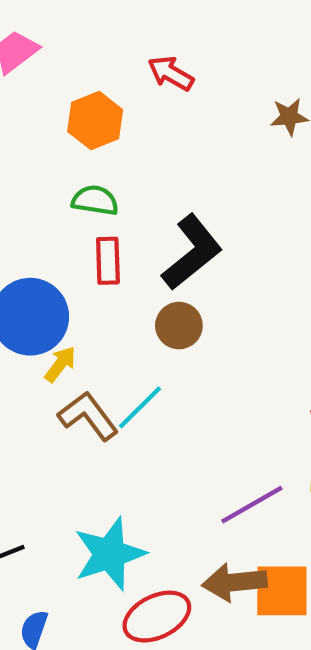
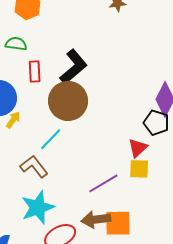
green semicircle: (95, 200) -> (16, 44), moved
brown circle: (179, 326) -> (68, 101), size x1.8
brown L-shape: (88, 416) -> (34, 167), moved

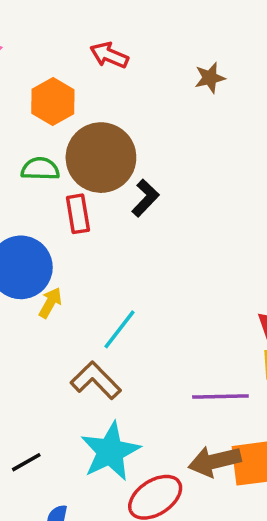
black L-shape: (73, 67) -> (145, 198), size x0.6
brown circle: (68, 101) -> (101, 158), moved
purple line: (103, 183) -> (220, 396), turned 36

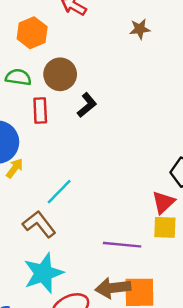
brown circle: (101, 158) -> (60, 74), size x0.7

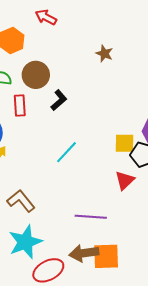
brown star: (140, 29) -> (104, 53), moved, turned 30
cyan line: (59, 192) -> (66, 152), moved
yellow square: (165, 227) -> (124, 143), moved

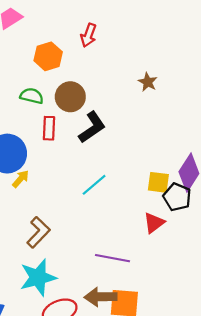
red arrow: (46, 17) -> (88, 35), turned -105
black L-shape: (59, 100) -> (92, 127), size x1.4
brown L-shape: (21, 201) -> (38, 232), turned 76

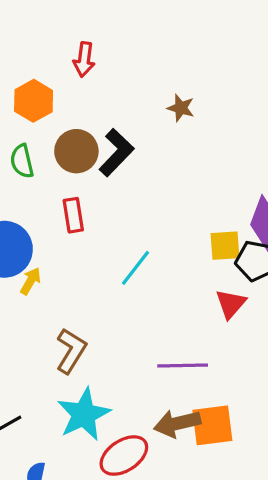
green semicircle: (32, 96) -> (22, 161), turned -105
black L-shape: (92, 127) -> (116, 153), moved
red rectangle: (49, 128) -> (73, 215), moved

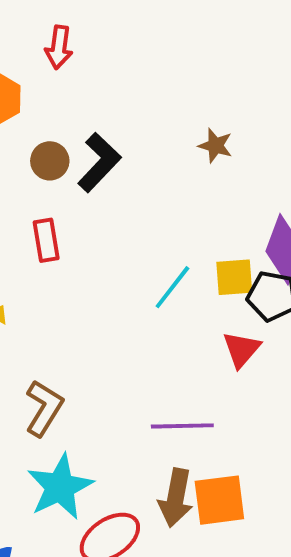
brown star: (181, 108) -> (215, 146), moved
brown circle: (76, 151) -> (50, 161), size x0.7
cyan line: (136, 268) -> (172, 287), moved
brown arrow: (177, 423) -> (176, 498), turned -66

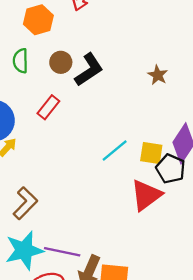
red rectangle: (46, 240) -> (48, 107), turned 35
red triangle: (242, 349) -> (146, 195), size x1.4
purple line: (182, 426) -> (62, 252), moved

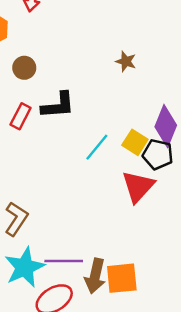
black L-shape: (89, 70) -> (58, 105), moved, turned 40
yellow square: (151, 153) -> (135, 142), turned 35

